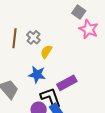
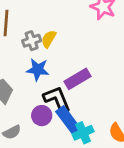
gray cross: (33, 37) -> (32, 41), moved, turned 32

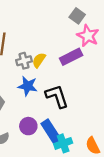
purple rectangle: (78, 79) -> (71, 57), moved
black L-shape: (57, 99) -> (57, 96), moved

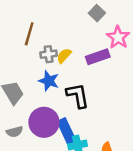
gray square: (77, 16) -> (97, 13), moved
purple circle: (28, 126) -> (44, 122), size x1.6

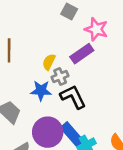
gray cross: (49, 54) -> (60, 76), moved

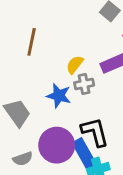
black L-shape: (73, 97) -> (95, 132), moved

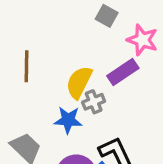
yellow semicircle: (75, 65) -> (79, 82), size x1.5

